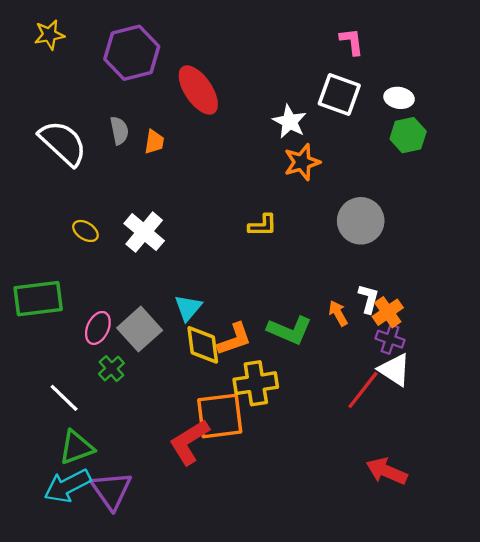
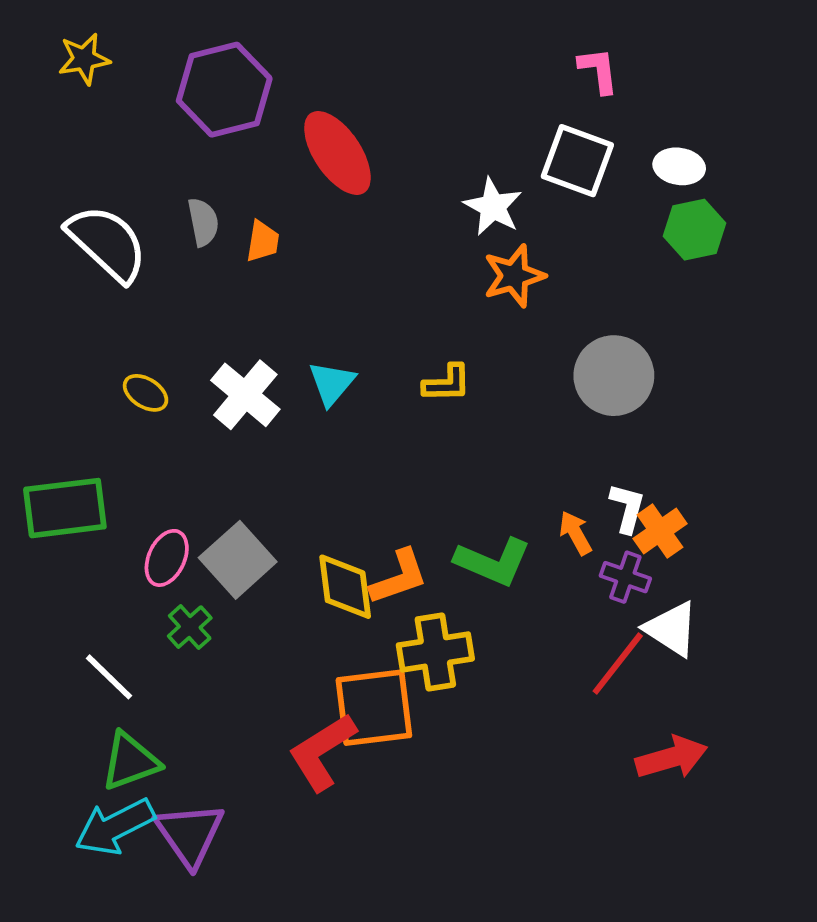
cyan triangle: (188, 308) -> (332, 383), moved
purple cross: (390, 339) -> (625, 577), moved
red arrow: (387, 471) -> (671, 758), moved, turned 141

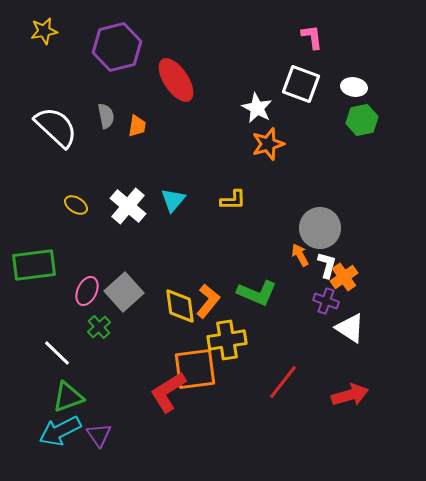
gray circle: (614, 376) -> (320, 228), moved
orange arrow: (575, 533) -> (300, 255), moved
orange L-shape: (399, 577) -> (208, 301), turned -32
red line: (618, 663) -> (283, 382), moved
purple triangle: (190, 834) -> (99, 435), size x0.7

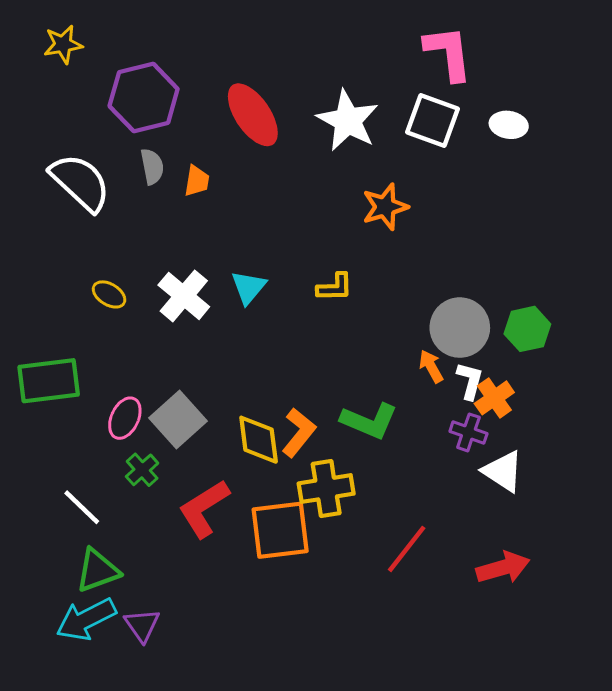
pink L-shape: (312, 37) -> (448, 53), size x1.6
purple hexagon: (117, 47) -> (144, 98), moved
white star: (257, 108) -> (348, 121), moved, size x1.4
green hexagon: (362, 120) -> (527, 329), moved
red L-shape: (168, 392) -> (204, 509), moved

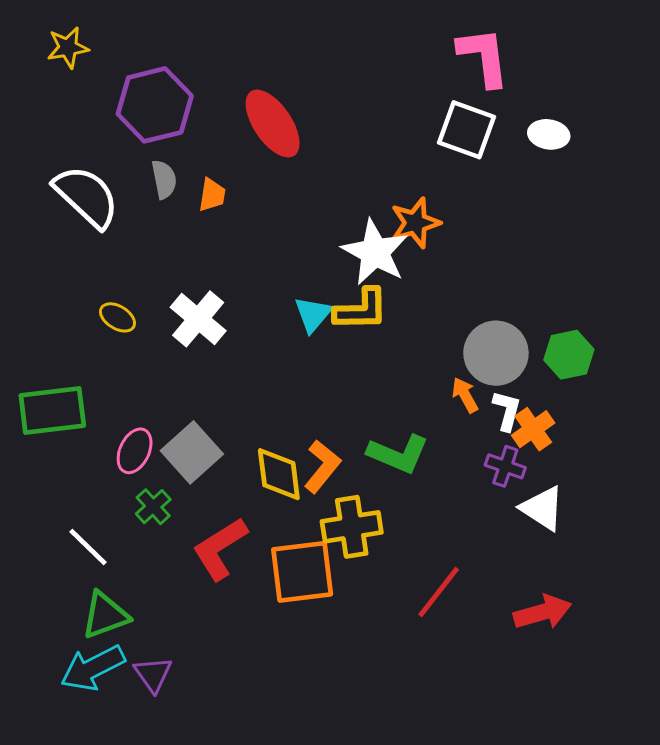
white star: (348, 121) -> (375, 252), moved
cyan triangle: (248, 287) -> (313, 314), moved
yellow L-shape: (335, 287) -> (361, 310), size x1.4

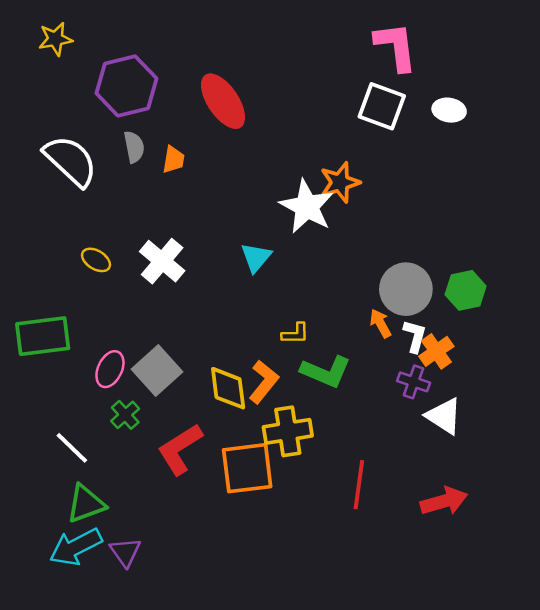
yellow L-shape: (361, 310) -> (295, 334), moved, size x0.6
red line: (439, 592) -> (359, 485), turned -30

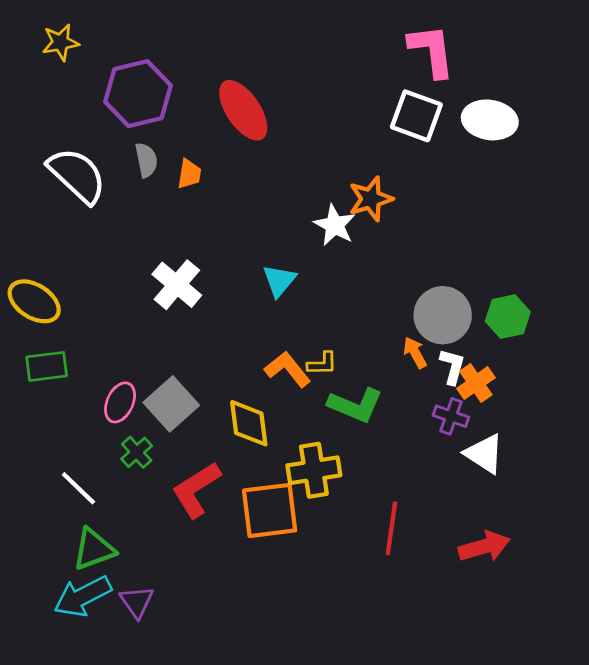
white ellipse: (449, 110) -> (490, 120), size x1.5
white star: (307, 207) -> (335, 225), size x0.7
yellow ellipse: (96, 260) -> (34, 301), moved, size x1.6
green rectangle: (43, 336) -> (47, 366), size x0.7
orange L-shape: (264, 382) -> (288, 369), moved, turned -78

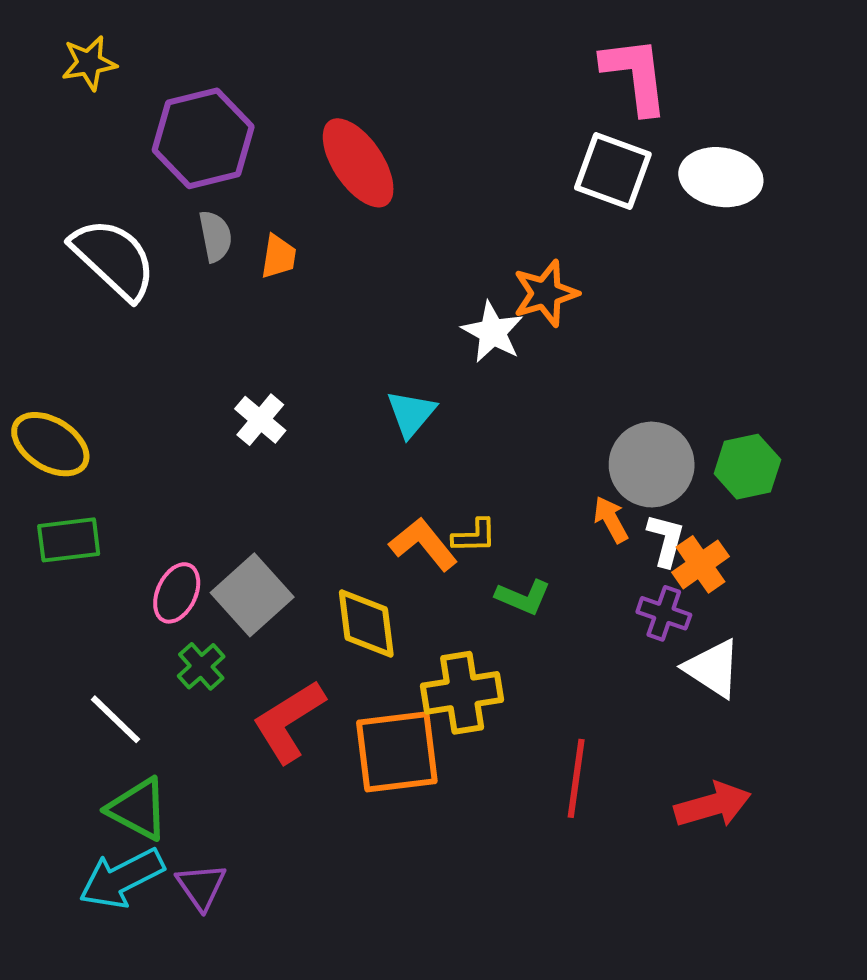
white cross: (177, 285) -> (260, 420), size x0.7
green L-shape: (355, 405) -> (523, 597), size x0.7
green triangle: (94, 549) -> (138, 809), turned 48

